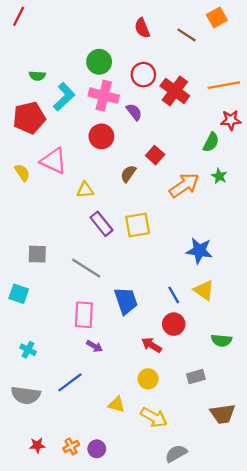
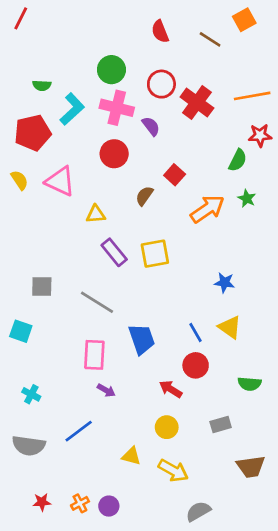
yellow semicircle: (22, 173) -> (19, 180), moved
blue star: (199, 251) -> (225, 283), size x0.7

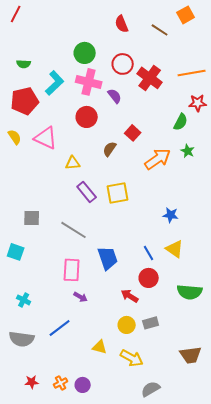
green semicircle: (42, 85) -> (24, 64), moved
green semicircle: (249, 384) -> (190, 292), size x1.4
gray rectangle: (221, 425) -> (151, 323), moved

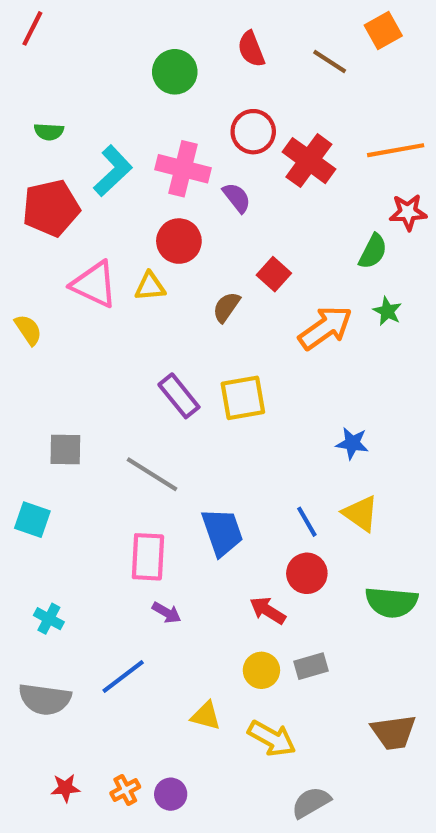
green circle: (85, 53) -> (175, 72), moved
yellow semicircle: (15, 137) -> (28, 330), moved
yellow triangle: (73, 163) -> (150, 286), moved

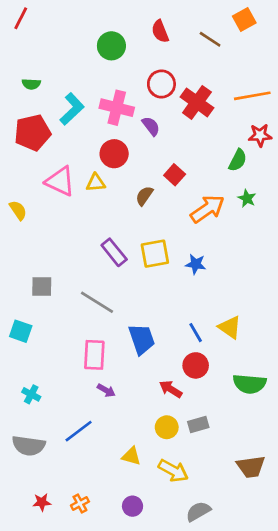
blue star: (352, 443) -> (196, 264), moved
purple circle: (171, 794) -> (133, 506), moved

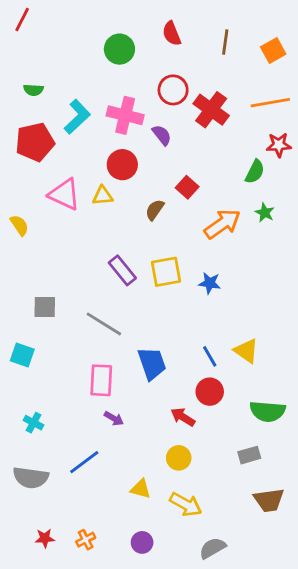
orange square: (244, 20) -> (273, 50), moved
brown line: (210, 39) -> (225, 42), turned 65
gray rectangle: (198, 425) -> (249, 455), moved

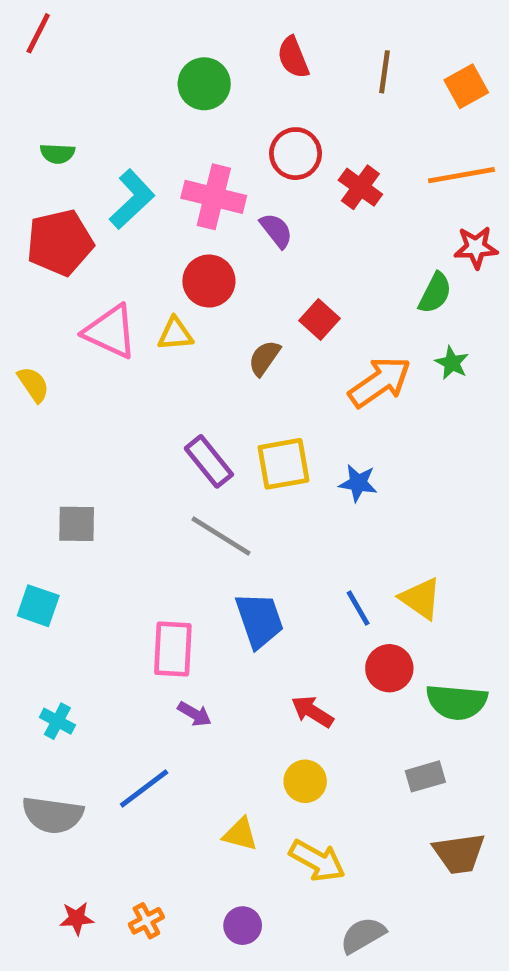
red cross: (211, 110) -> (360, 187), size x0.7
gray line: (104, 324) -> (221, 536), moved
red circle: (210, 392) -> (389, 668), moved

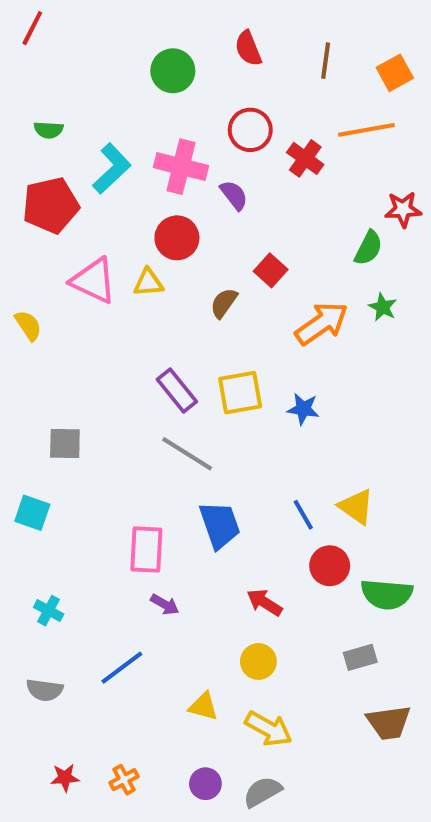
orange line: (461, 175) -> (366, 130), moved
gray semicircle: (53, 815) -> (45, 690), size x0.7
gray semicircle: (363, 935) -> (262, 792), moved

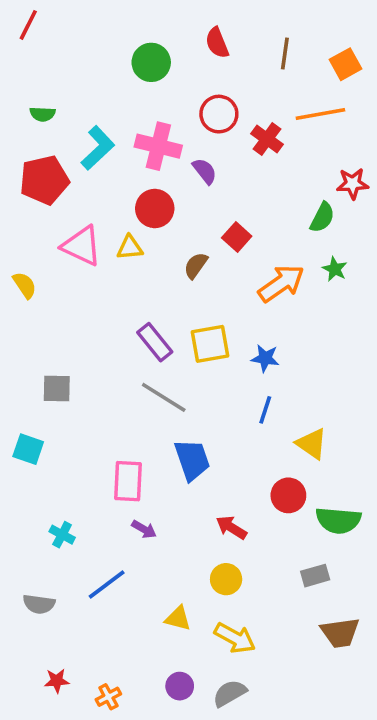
blue line: (303, 515) -> (265, 410), moved, turned 48
cyan cross: (49, 611) -> (62, 535), moved
orange cross: (124, 780) -> (108, 697), moved

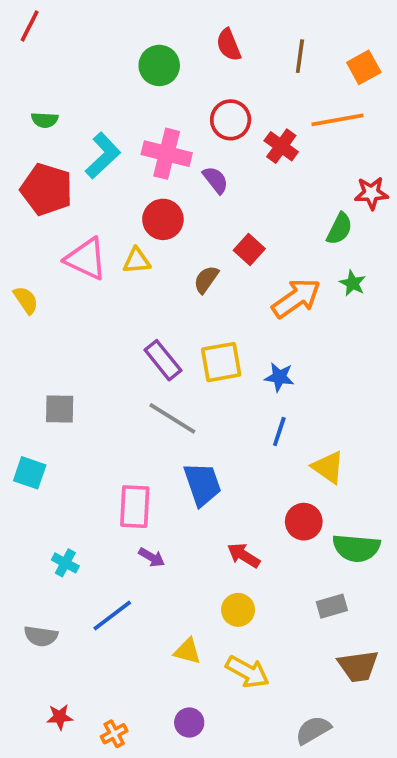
red pentagon: (44, 180) -> (47, 189), turned 30
gray semicircle: (230, 693) -> (313, 730), moved

